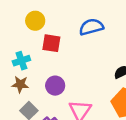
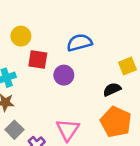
purple circle: (55, 86) -> (64, 75), moved

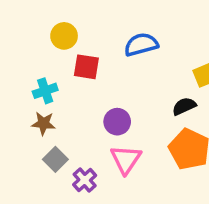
purple circle: (64, 75) -> (117, 122), moved

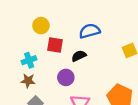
black semicircle: (184, 106) -> (79, 56), moved
purple circle: (117, 122) -> (66, 77), moved

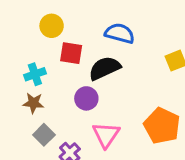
blue semicircle: (90, 31) -> (120, 33), turned 30
black semicircle: (79, 56) -> (105, 68), size x1.5

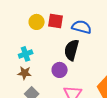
red square: (71, 53) -> (56, 21), moved
black semicircle: (105, 68) -> (72, 50), turned -50

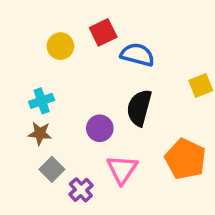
red square: (56, 21) -> (103, 32), moved, turned -35
black semicircle: (72, 50) -> (139, 108), moved

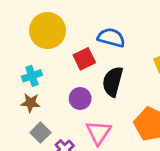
red square: (103, 32) -> (84, 59), moved
yellow circle: (60, 46) -> (48, 31), size x1.6

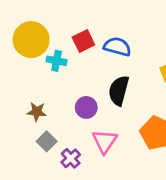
yellow circle: (48, 31) -> (31, 40), moved
red square: (84, 59) -> (83, 41), moved
cyan cross: (32, 76) -> (57, 61), moved, turned 30

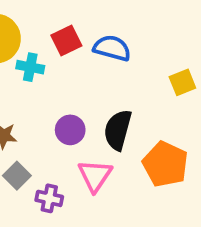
black semicircle: (119, 90) -> (118, 130), moved
purple cross: (71, 158) -> (49, 198), turned -36

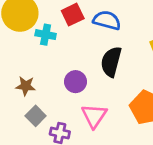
black semicircle: (118, 130) -> (111, 62), moved

